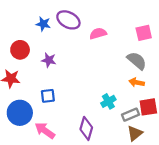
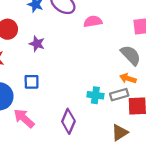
cyan cross: (108, 101) -> (95, 95), turned 32
gray rectangle: (130, 115) -> (119, 95), moved

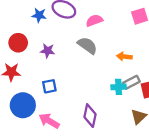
gray semicircle: (131, 55) -> (87, 45), moved
orange arrow: (128, 78) -> (124, 57), moved
cyan cross: (95, 95) -> (119, 87), moved

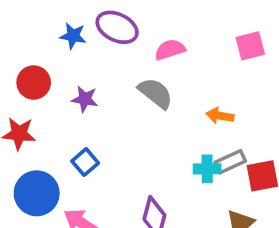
blue square: (49, 86) -> (85, 162), turned -32

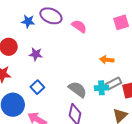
pink semicircle: (170, 50) -> (79, 26), turned 56
gray semicircle: (156, 93) -> (77, 89), moved

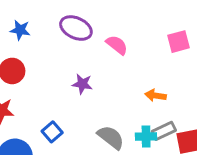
blue star: (28, 21) -> (20, 30), moved
purple star: (36, 54) -> (82, 84), moved

